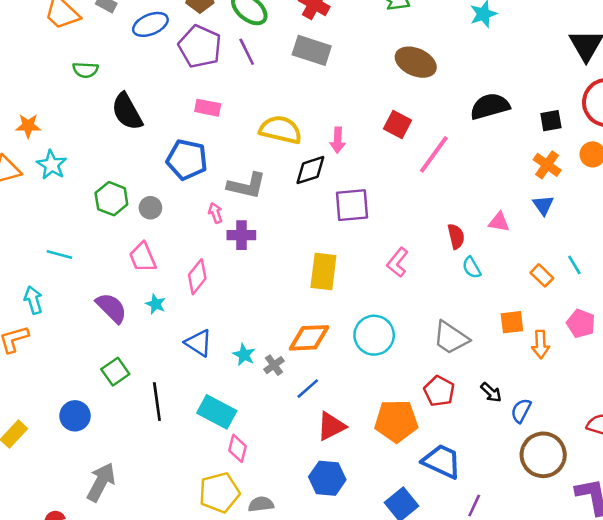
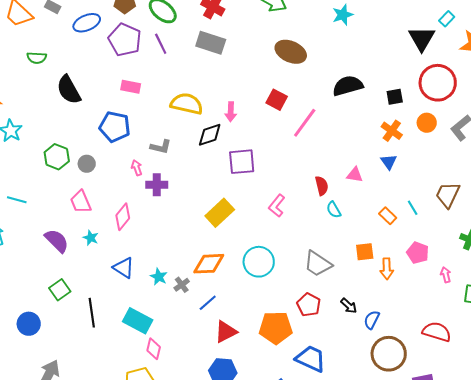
gray L-shape: (247, 186) -> (161, 147), size x0.7
yellow rectangle: (323, 271) -> (220, 213), turned 40

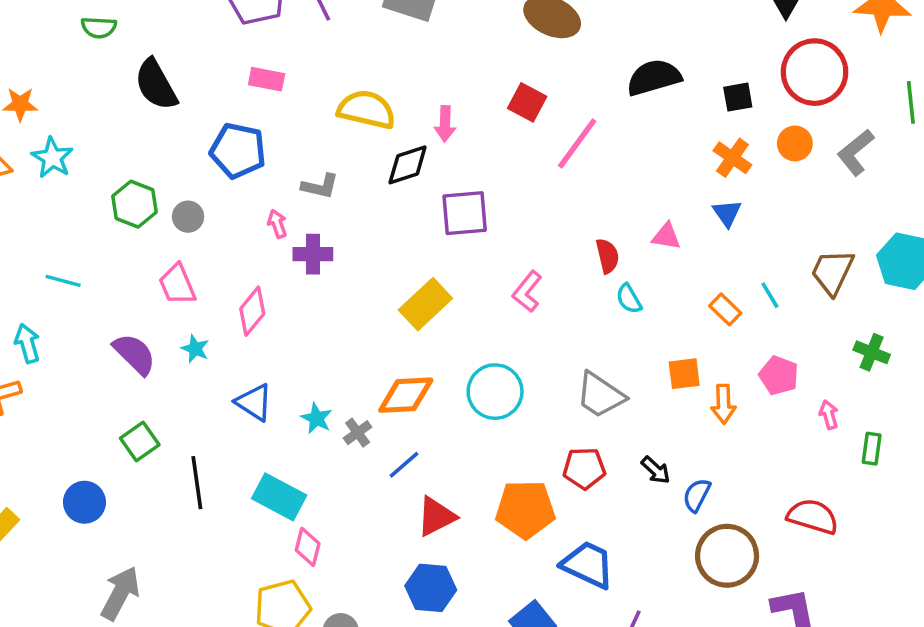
red pentagon: (309, 305) -> (584, 468), turned -30

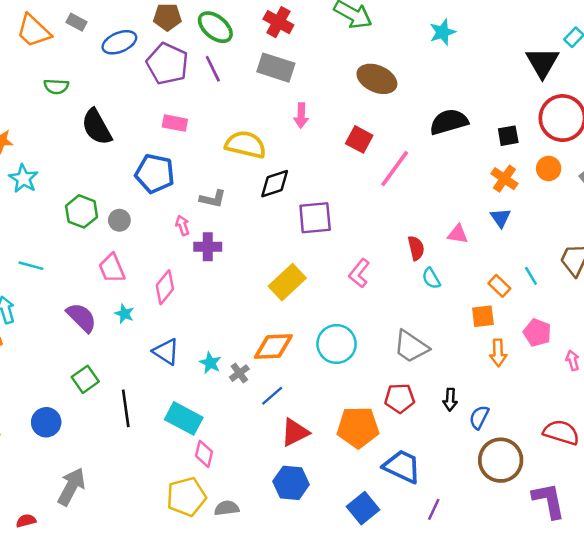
pink arrow: (445, 124) -> (301, 115), moved
orange square: (684, 374) -> (483, 316), moved
black arrow: (656, 470) -> (450, 400), turned 50

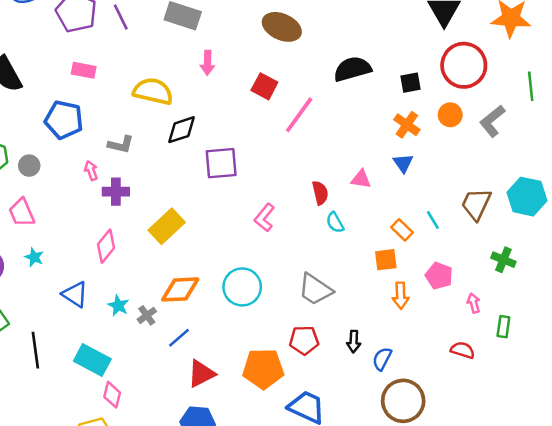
yellow rectangle: (287, 282) -> (167, 226), moved
pink diamond: (165, 287) -> (106, 246), moved
red semicircle: (561, 432) -> (463, 350), moved, size x0.7

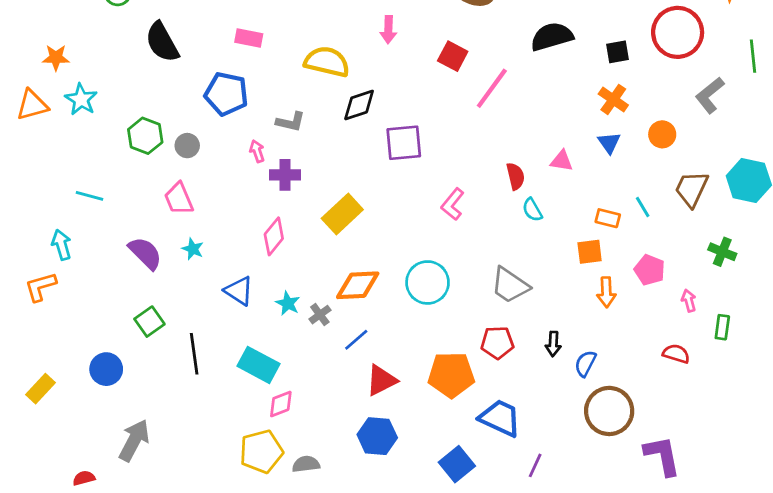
orange circle: (450, 115) -> (662, 134), moved
orange rectangle: (402, 230) -> (608, 218), turned -30
pink diamond: (112, 395) -> (281, 404), turned 55

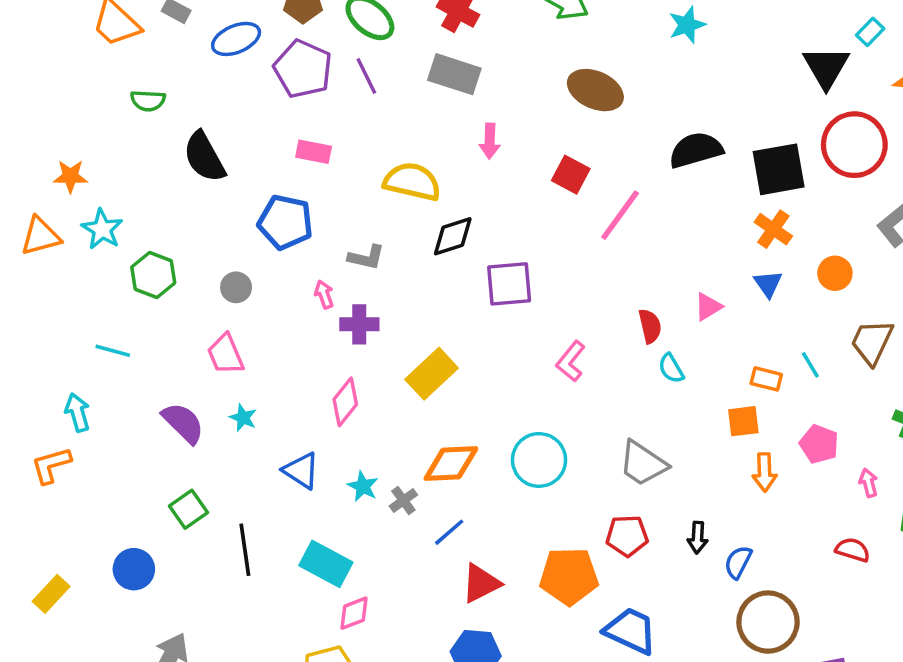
black square: (618, 52) -> (779, 169), size x1.8
green hexagon: (145, 136) -> (153, 275), moved
pink triangle: (562, 161) -> (708, 307), turned -40

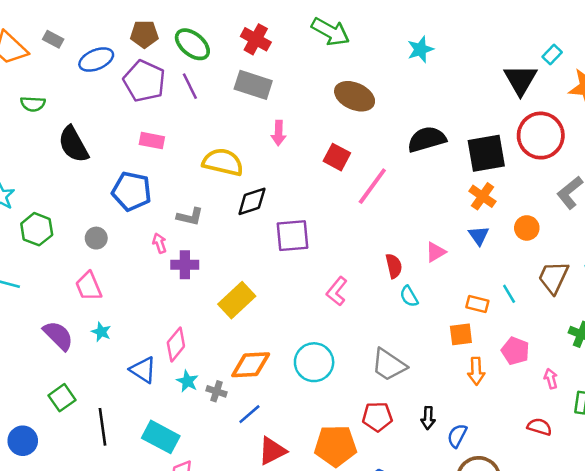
pink diamond: (345, 402) -> (176, 344), moved
gray cross: (403, 500) -> (216, 391), turned -36

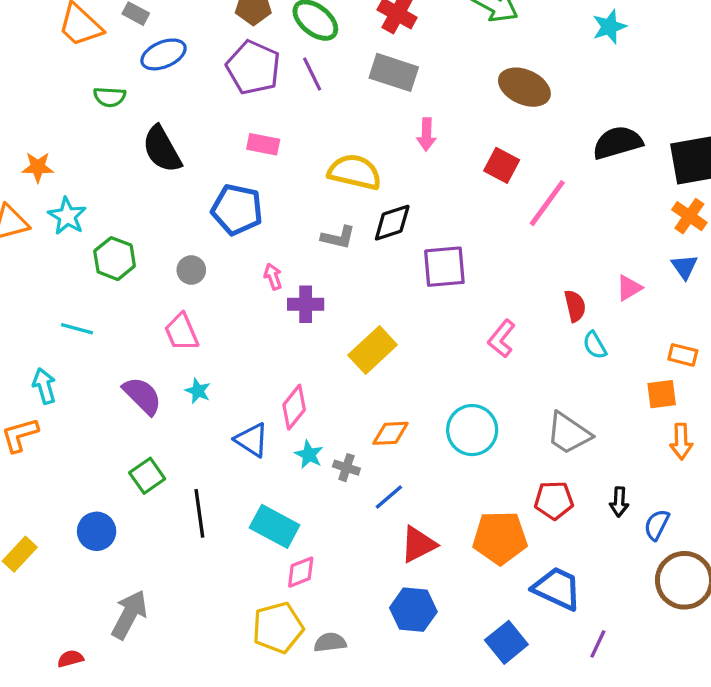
blue ellipse: (96, 60) -> (164, 54), moved
gray L-shape: (190, 217) -> (338, 237), moved
orange diamond: (251, 365) -> (391, 433), size x0.7

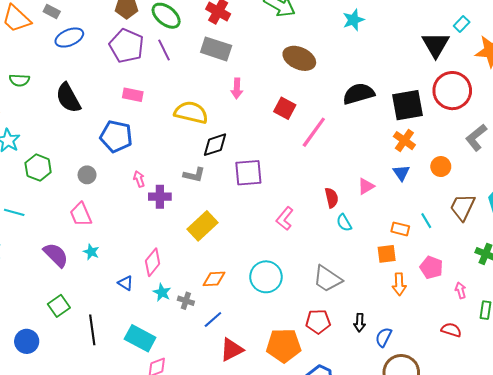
green semicircle: (110, 97) -> (19, 80), moved
gray L-shape: (338, 237) -> (194, 175), moved
blue triangle: (252, 440) -> (126, 283), size x0.7

